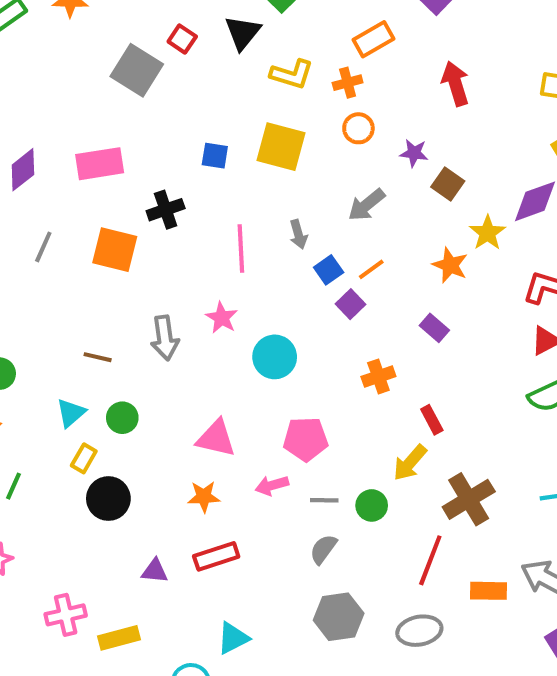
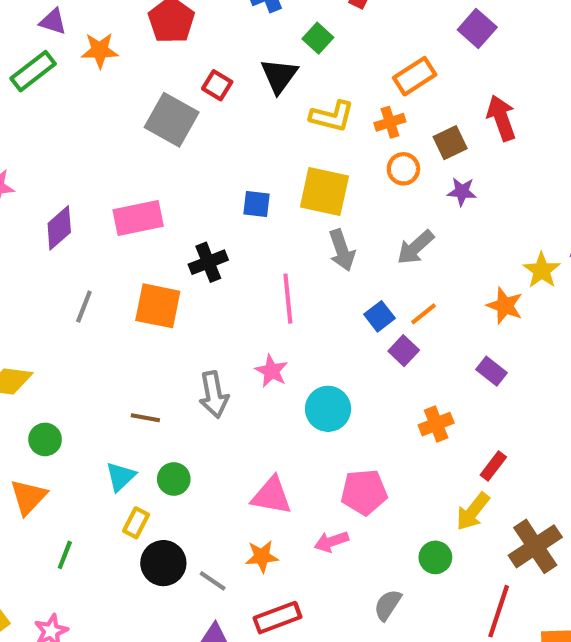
brown square: (448, 184) -> (450, 143), moved, turned 32
gray arrow: (298, 234) -> (342, 250), moved, size x1.4
red rectangle: (432, 420) -> (493, 466), turned 68
gray line: (324, 500) -> (213, 581), moved, turned 36

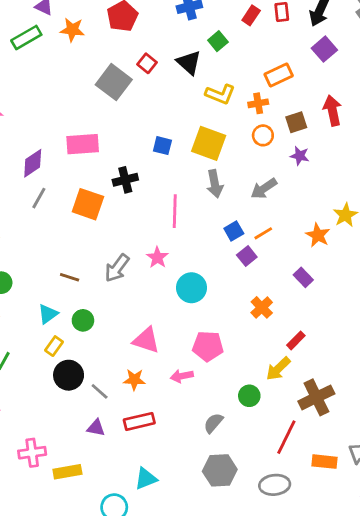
black triangle: (279, 76) -> (189, 63), turned -32
purple diamond: (59, 228) -> (33, 163), moved
gray arrow: (214, 395) -> (117, 268), turned 40
orange cross: (436, 424) -> (262, 307), turned -30

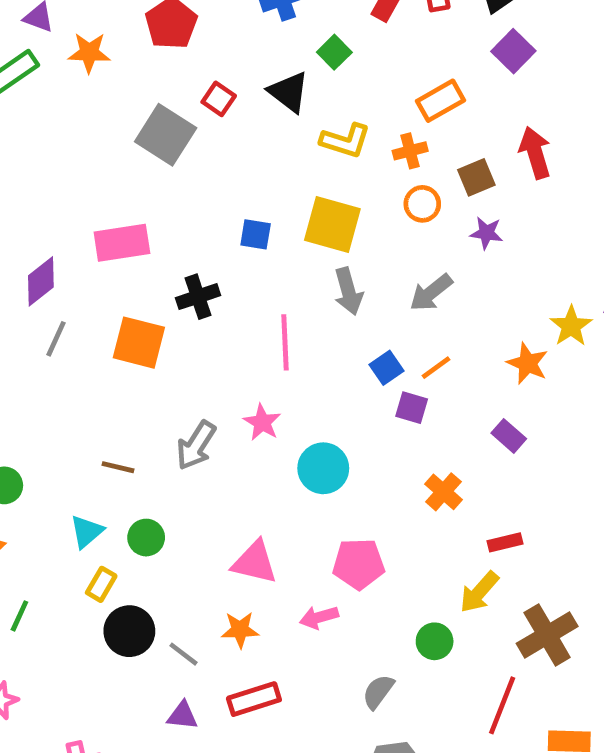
purple square: (247, 256) -> (412, 408), turned -30
red rectangle: (296, 340) -> (505, 542), turned 36

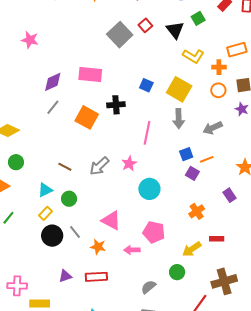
yellow arrow: (479, 592) -> (192, 249), moved
gray line: (183, 654) -> (75, 232), moved
purple triangle: (182, 716) -> (65, 276), turned -40

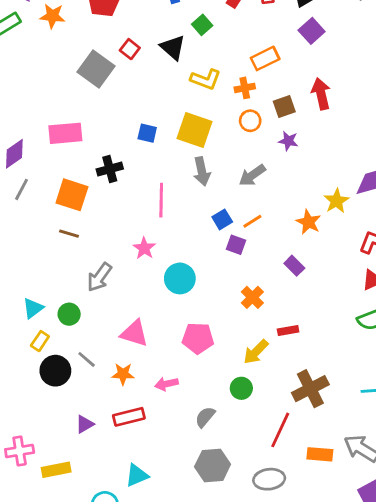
gray arrow: (99, 166) -> (99, 277), moved
brown line: (65, 167) -> (69, 234), moved
pink arrow: (132, 250) -> (166, 384), moved

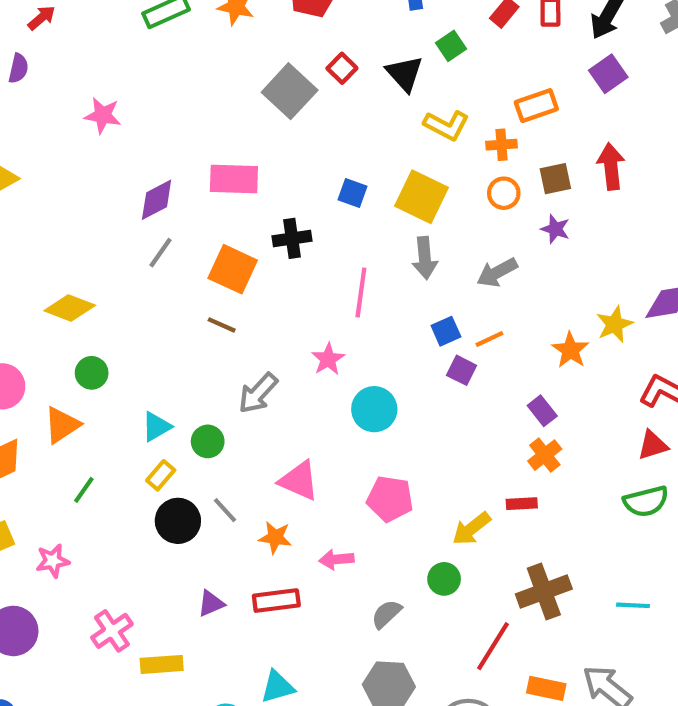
orange cross: (252, 297) -> (545, 455), moved
pink cross: (20, 451) -> (112, 631), turned -32

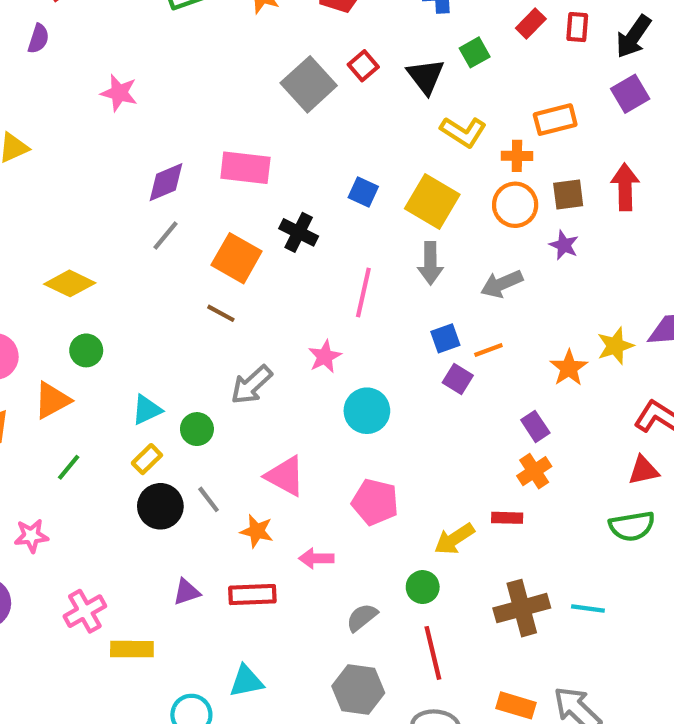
orange circle: (504, 193) -> (515, 205), size x1.4
black cross: (292, 238) -> (299, 232), turned 30
cyan line: (633, 605) -> (588, 609), moved
red line: (493, 646) -> (433, 653), moved, turned -50

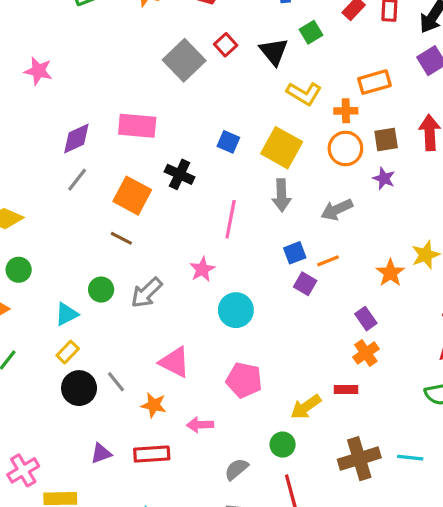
green circle: (197, 429) -> (101, 290), moved

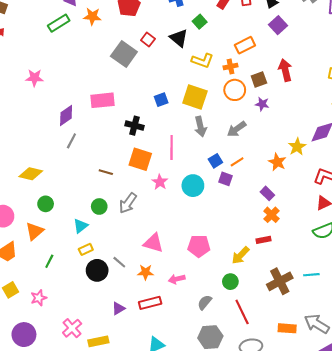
blue square: (228, 142) -> (161, 100), turned -32
orange square: (132, 196) -> (140, 159), moved
cyan circle: (236, 310) -> (193, 186), moved
yellow rectangle: (68, 352) -> (86, 249), turned 32

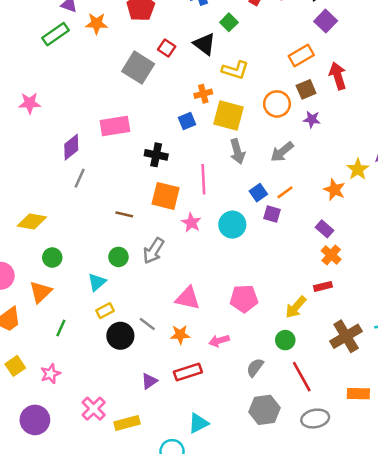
orange rectangle: (245, 45) -> (301, 55), moved
orange cross: (231, 66) -> (203, 94), moved

